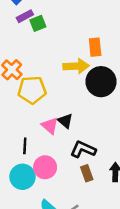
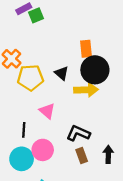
orange rectangle: (95, 47) -> (86, 49), moved
yellow arrow: (76, 66) -> (86, 90), moved
black triangle: (65, 121) -> (62, 73), moved

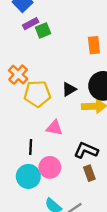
orange rectangle: (86, 49) -> (94, 45), moved
black triangle: (62, 73) -> (69, 89), turned 48
pink triangle: (47, 111) -> (54, 128), turned -30

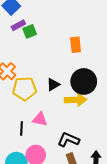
black line: (31, 147) -> (21, 128), moved

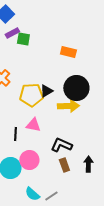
green square: (30, 31) -> (23, 39), turned 32
orange rectangle: (76, 45) -> (68, 52), turned -70
yellow pentagon: (24, 89) -> (31, 95), moved

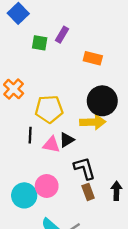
purple rectangle: (12, 33) -> (62, 35), moved, turned -32
black triangle: (46, 91) -> (67, 140), moved
black line: (15, 134) -> (30, 135), moved
black L-shape: (61, 145) -> (85, 168), turned 50

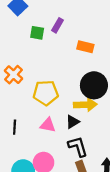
black line: (30, 135) -> (15, 127), moved
black triangle: (67, 140) -> (72, 122), moved

